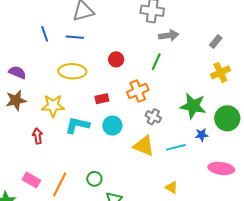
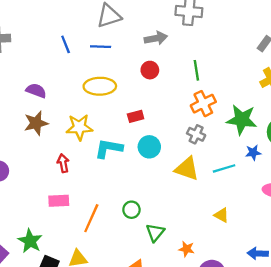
gray arrow: (169, 35) -> (156, 38), moved
green line: (156, 62) -> (196, 70), turned -30
orange cross: (138, 91) -> (203, 104), moved
pink rectangle: (31, 180) -> (59, 201), moved, turned -30

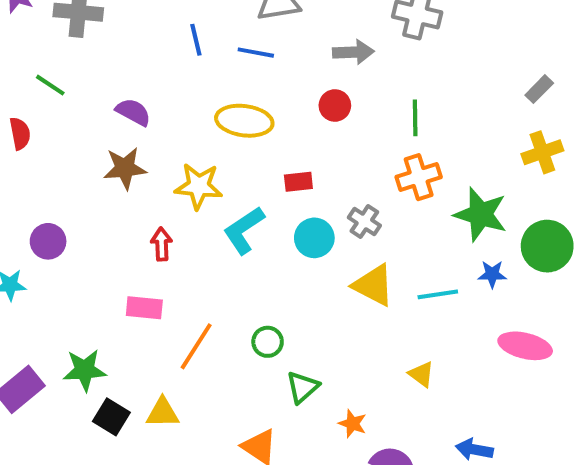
gray cross: (196, 134) -> (364, 222), moved
cyan L-shape: (109, 148) -> (244, 230), turned -52
green star: (30, 241) -> (85, 370), turned 30

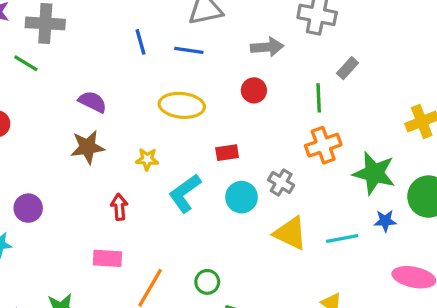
green line: (50, 85) -> (26, 63), moved
gray rectangle: (539, 89) -> (347, 68), moved
yellow star: (199, 186) -> (147, 159), size x0.6

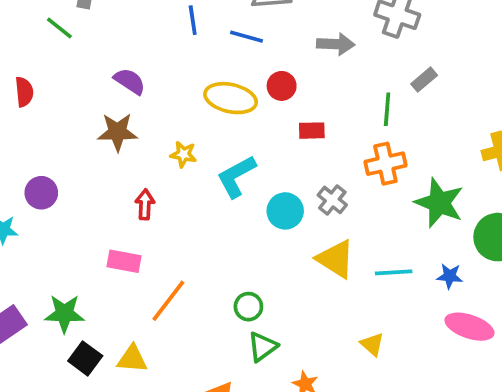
red circle: (254, 90) -> (282, 86), moved
red rectangle: (227, 153) -> (312, 131), moved
cyan L-shape: (185, 193) -> (236, 176), moved
blue star: (385, 221) -> (450, 276), moved
green circle: (207, 282) -> (248, 307), moved

